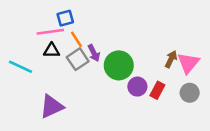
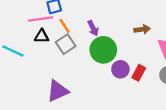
purple arrow: (94, 53) -> (93, 28), moved
brown arrow: (171, 59) -> (142, 29), moved, turned 56
purple triangle: (52, 106) -> (58, 91), moved

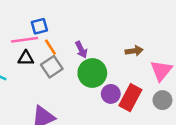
red rectangle: (139, 73) -> (130, 98), size x1.5

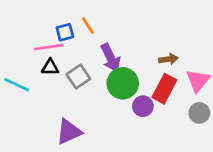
orange line: (50, 47) -> (88, 26), moved
purple arrow: (81, 50) -> (111, 58), size x1.5
red rectangle: (130, 98) -> (164, 89), moved

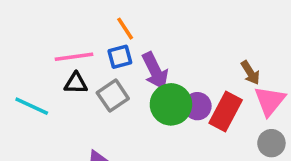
blue square: (65, 32) -> (120, 57), moved
brown arrow: (168, 59) -> (250, 73), moved, turned 66
purple circle: (143, 106) -> (197, 106), moved

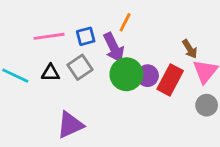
orange line: (125, 29) -> (125, 22), moved, turned 60
black triangle: (76, 83) -> (50, 73), moved

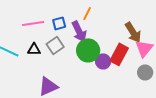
brown arrow: (190, 49) -> (133, 32), size x1.5
purple circle: (148, 76) -> (103, 61), moved

